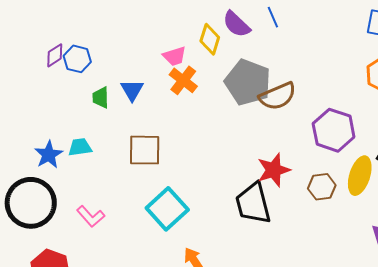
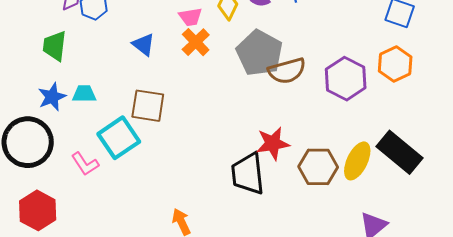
blue triangle: (132, 90) -> (144, 45), turned -30
green trapezoid: (101, 98) -> (55, 46), moved, size x1.4
purple hexagon: (334, 130) -> (346, 79), moved
brown hexagon: (322, 187) -> (318, 167), size x1.4
cyan square: (167, 209) -> (119, 138), moved

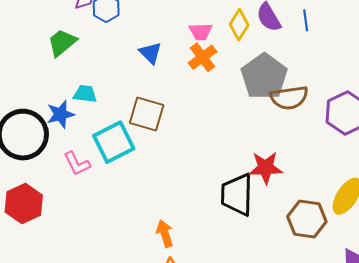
green trapezoid: (55, 46) -> (62, 43), turned 36
blue star: (52, 97) -> (61, 114), moved
brown hexagon: (318, 167) -> (307, 219), moved

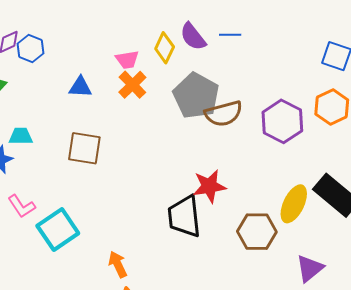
blue line: (306, 20) -> (230, 35), turned -75
blue triangle: (150, 53) -> (80, 87), turned -35
cyan square: (114, 142) -> (58, 229), moved

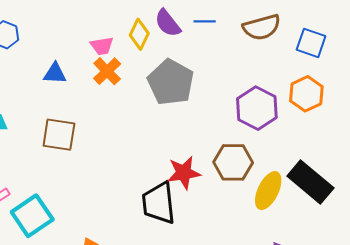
brown semicircle: (224, 114) -> (262, 27), moved
brown hexagon: (257, 232) -> (233, 162), moved

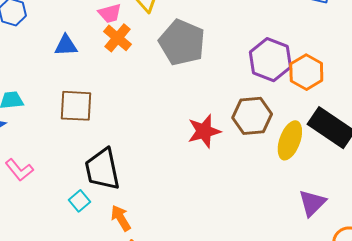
orange hexagon: (306, 94) -> (306, 72), moved
black trapezoid: (159, 203) -> (102, 169), moved
cyan square: (32, 216) -> (80, 201), moved, size x0.5

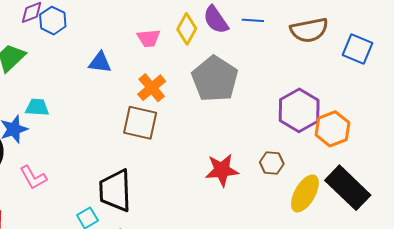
orange cross: (118, 38) -> (152, 88), moved
brown square: (76, 106) -> (140, 123), moved
brown hexagon: (252, 116) -> (272, 163), size x0.6

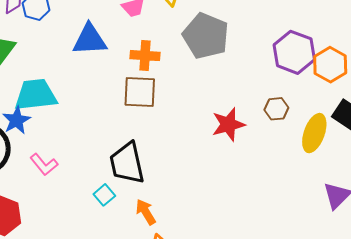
blue triangle: (100, 62) -> (90, 40), size x1.5
orange cross: (152, 88) -> (145, 56), turned -36
cyan trapezoid: (37, 107) -> (36, 95), size x1.8

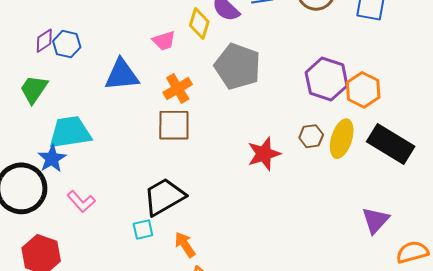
orange cross: (145, 56) -> (178, 88), turned -32
yellow ellipse: (314, 133) -> (342, 139), moved
black trapezoid: (127, 163) -> (164, 197), turned 75
cyan square: (104, 195) -> (143, 229), turned 30

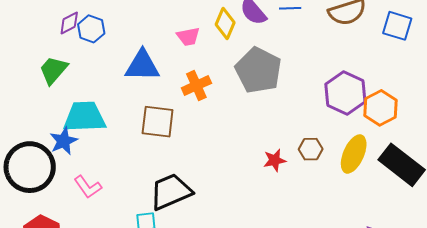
brown square: (174, 125) -> (158, 122), moved
brown hexagon: (311, 136) -> (311, 149), moved
red star: (264, 154) -> (275, 160), size x0.7

